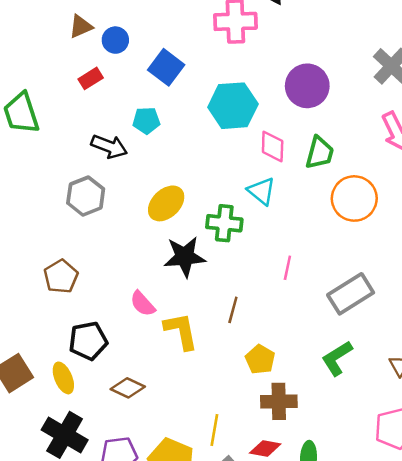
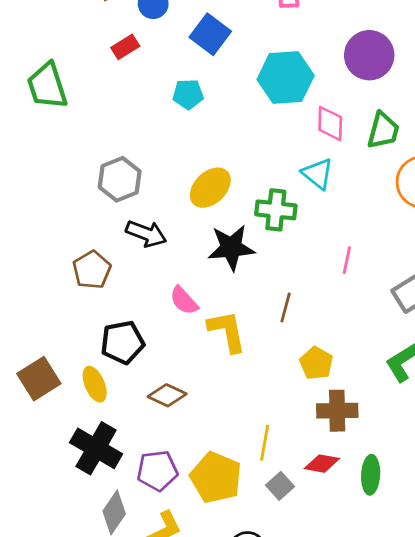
black arrow: (109, 146) -> (146, 234), moved

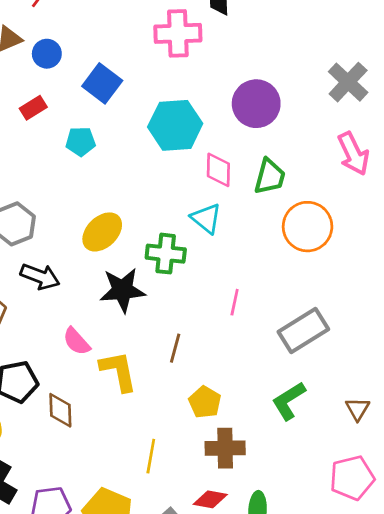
red rectangle: (125, 47) -> (33, 108), moved
brown diamond: (167, 395) -> (60, 410), moved, turned 63
yellow line: (265, 443) -> (151, 456), moved

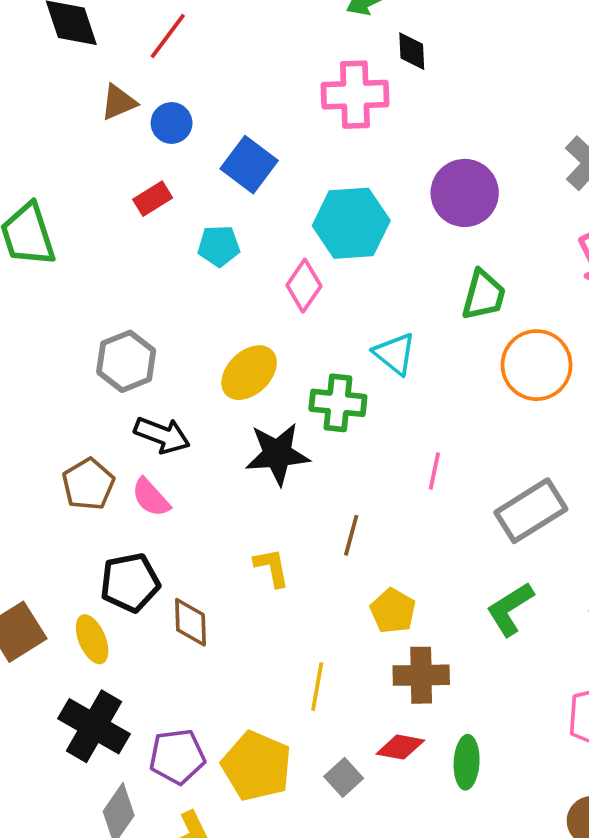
pink diamond: (218, 170) -> (304, 286), moved, turned 33
pink semicircle: (77, 341) -> (151, 497), moved
yellow L-shape: (118, 371) -> (272, 567), size x0.7

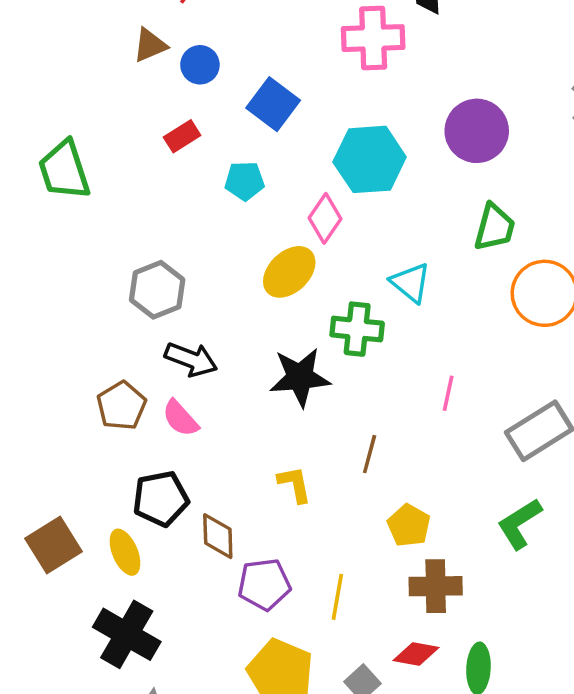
yellow ellipse: (249, 373) -> (289, 272), moved
purple pentagon: (177, 757) -> (264, 584), moved

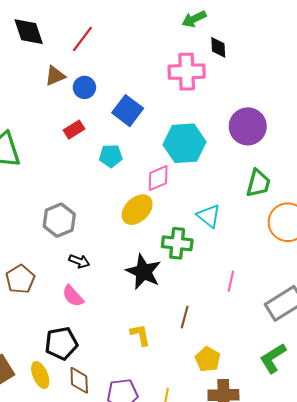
pink diamond: (325, 218) -> (158, 178), turned 32
black arrow: (191, 359) -> (79, 261), size x0.7
black star: (300, 377) -> (143, 272), turned 30
brown pentagon: (121, 406) -> (20, 279), moved
brown diamond: (218, 536) -> (79, 380), moved

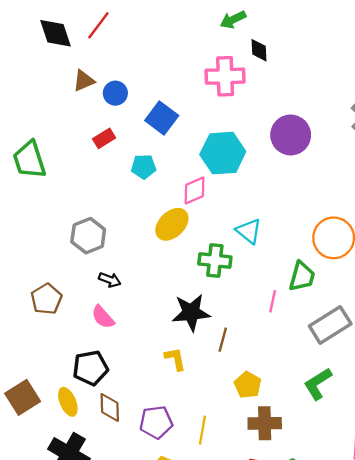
red line: (82, 39) -> (98, 25), moved
green trapezoid: (258, 183) -> (302, 276), moved
black star: (143, 272) -> (191, 313), moved, turned -30

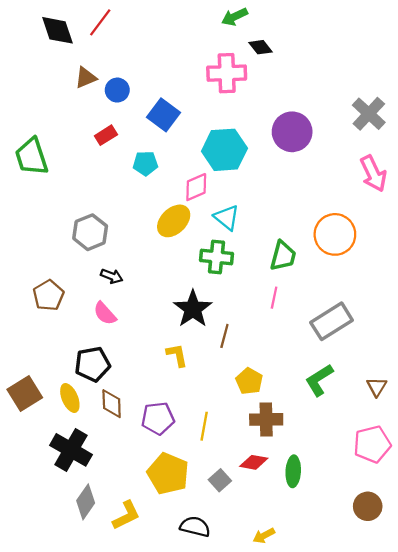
black diamond: (259, 50) -> (260, 47), turned -35
cyan triangle: (249, 231) -> (227, 218), moved
green trapezoid: (302, 276) -> (283, 256), moved
black star: (191, 313) -> (193, 309), turned -30

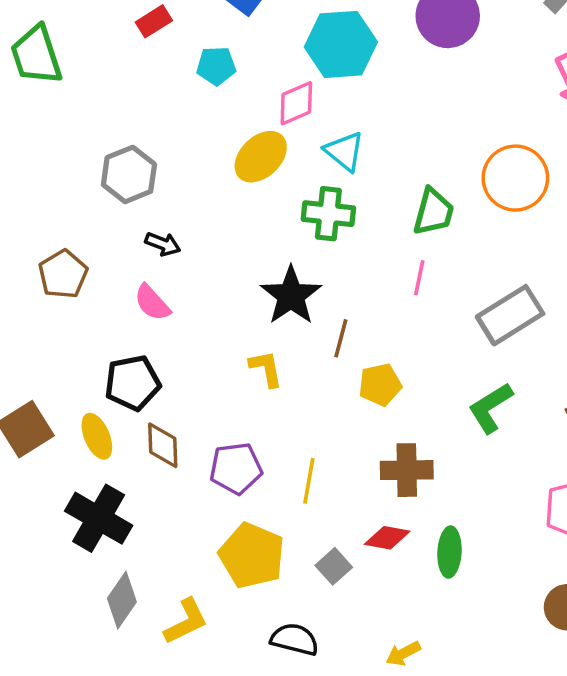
yellow pentagon: (249, 381) -> (380, 385), moved, turned 30

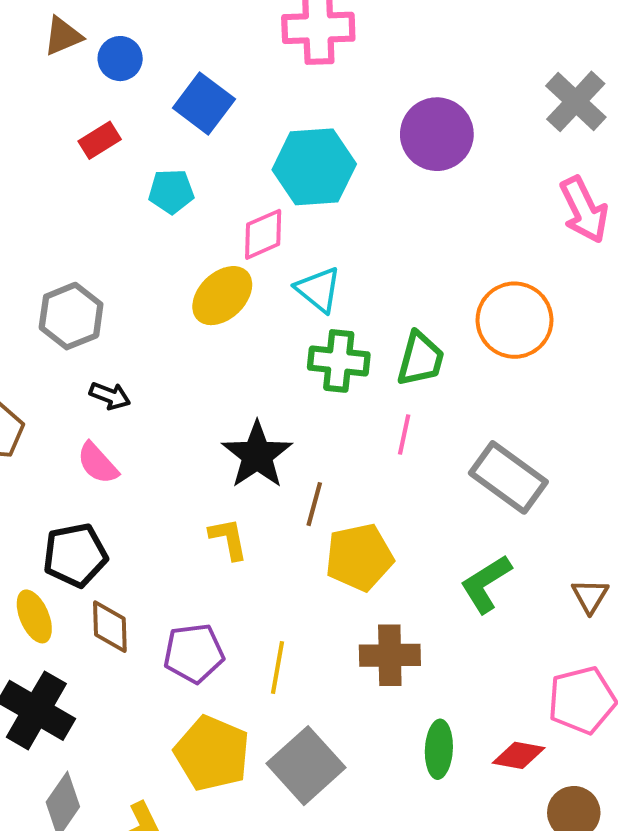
green cross: (328, 214) -> (339, 361), moved
gray rectangle: (510, 315) -> (508, 477), turned 68
yellow pentagon: (380, 385) -> (359, 557), size x1.4
red diamond: (387, 538) -> (519, 755), moved
gray square: (334, 566) -> (306, 766), size x1.8

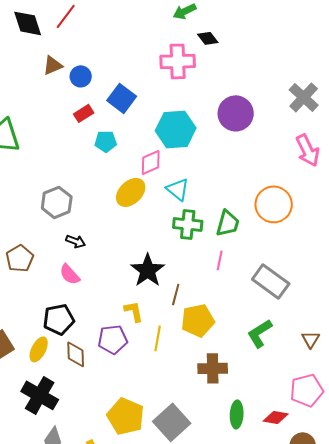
red rectangle: (100, 140) -> (84, 113), moved
yellow ellipse: (34, 616) -> (39, 349), turned 50
purple pentagon: (194, 653) -> (113, 339), moved
yellow line: (277, 668) -> (158, 338), moved

